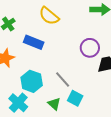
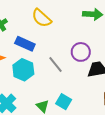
gray line: (63, 80) -> (55, 64), moved
cyan hexagon: (32, 81) -> (23, 70), moved

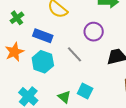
purple circle: (81, 52) -> (94, 32), moved

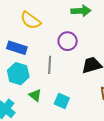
gray line: (75, 54) -> (50, 65), turned 48
green triangle: (64, 97) -> (35, 95), moved

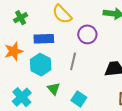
purple circle: (68, 41) -> (87, 34), moved
blue rectangle: (17, 48) -> (44, 39), turned -30

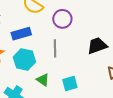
cyan square: (79, 99) -> (70, 84), turned -35

